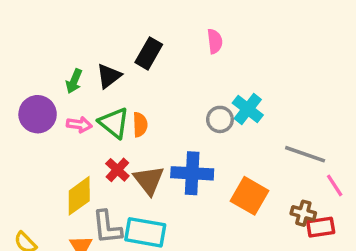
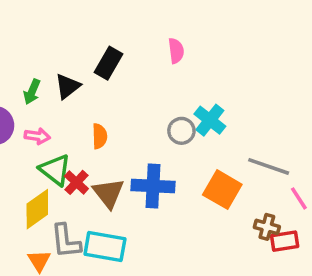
green triangle: (114, 123) -> (55, 170), moved
orange square: (249, 196) -> (222, 190), moved

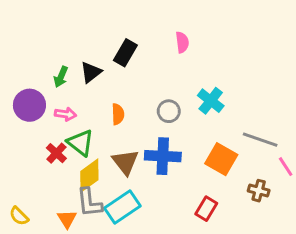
gray circle: (181, 131) -> (169, 111), moved
red cross: (76, 182) -> (56, 153), moved
yellow diamond: (37, 209) -> (89, 176), moved
red rectangle: (285, 241) -> (206, 209), moved, turned -50
cyan rectangle: (105, 246) -> (122, 207), turned -44

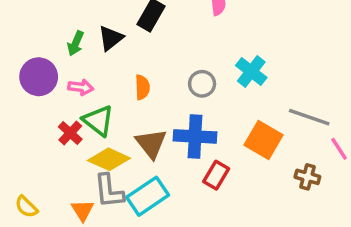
yellow diamond: (89, 176) -> (109, 159), turned 60
red rectangle: (206, 209) -> (216, 175), moved

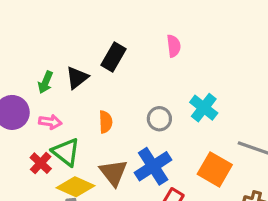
blue cross: (195, 136) -> (153, 166), turned -36

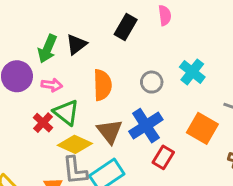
black rectangle: (113, 57) -> (126, 27), moved
green arrow: (45, 82) -> (47, 49), size x1.4
orange semicircle: (106, 122) -> (102, 85), size x1.5

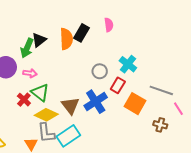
black triangle: (76, 44) -> (39, 40), moved
orange semicircle: (102, 85) -> (66, 39), moved
red rectangle: (163, 157) -> (118, 85), moved

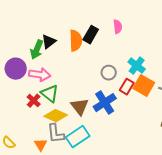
pink arrow: (30, 73) -> (40, 75), size x1.5
orange square: (135, 104) -> (144, 86), moved

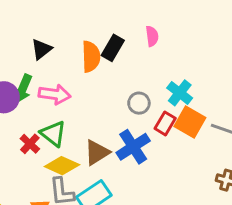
black triangle: (49, 42) -> (42, 49), moved
green arrow: (37, 50) -> (23, 89), moved
pink arrow: (40, 75) -> (55, 94), moved
brown triangle: (80, 107) -> (97, 153), turned 36

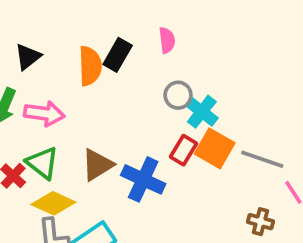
gray circle: (139, 103) -> (178, 95), moved
blue cross: (133, 147) -> (143, 179), turned -32
brown triangle: (97, 153) -> (97, 165), moved

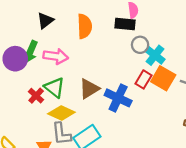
black rectangle: (118, 55) -> (125, 24), moved, turned 66

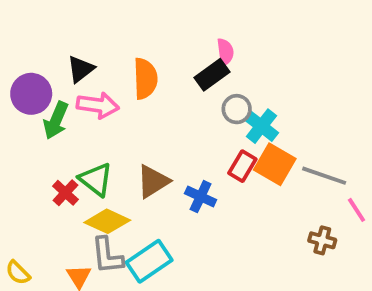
black rectangle: (125, 24) -> (212, 75), turned -42
pink arrow: (56, 56) -> (98, 105), moved
purple circle: (15, 59) -> (31, 94), moved
blue cross: (118, 98) -> (201, 197), size x0.7

